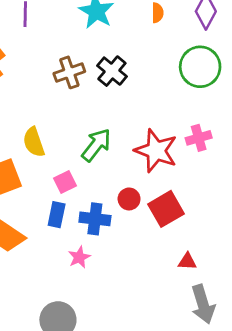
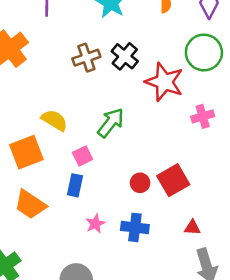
yellow semicircle: (34, 142) -> (54, 120), turned 140
red star: (156, 151) -> (164, 82), moved
red circle: (129, 199) -> (140, 183), moved
blue cross: (95, 219) -> (135, 227), moved

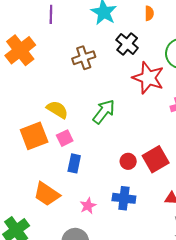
black cross: (125, 56) -> (127, 44), moved
pink square: (83, 156) -> (65, 138), moved
orange trapezoid: (30, 204) -> (47, 194), moved
pink star: (95, 224) -> (88, 206), moved

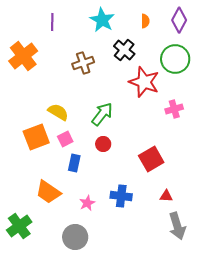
red circle: (128, 161) -> (103, 144), moved

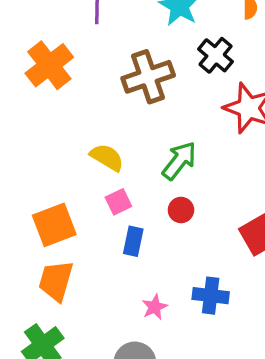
brown cross: (83, 63) -> (148, 77), size x1.4
orange square: (36, 137) -> (54, 225), moved
orange trapezoid: (48, 192) -> (56, 281), moved, turned 72

